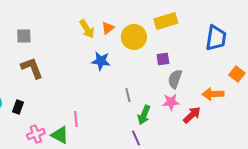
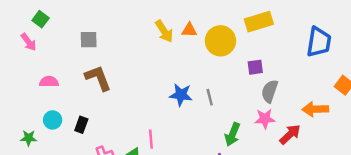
orange triangle: (108, 28) -> (189, 30), turned 40
blue star: (101, 61) -> (181, 95), moved
gray line: (128, 95) -> (210, 97), moved

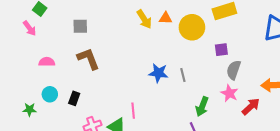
pink star: (265, 119) -> (230, 93), turned 30

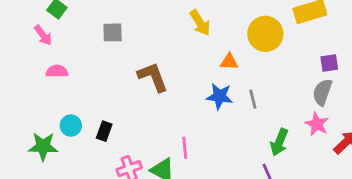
orange triangle: (166, 18) -> (229, 62), moved
purple square: (221, 50) -> (329, 63), moved
brown L-shape: (88, 59) -> (153, 77), moved
pink semicircle: (47, 62) -> (57, 71), moved
green star: (30, 110) -> (43, 146), size x1.5

